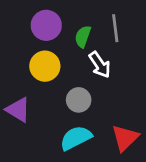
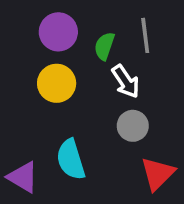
gray circle: (79, 100) -> (133, 126), moved
purple triangle: (18, 110) -> (23, 177), moved
cyan semicircle: (76, 138) -> (71, 159), moved, turned -80

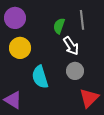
purple circle: (58, 32) -> (15, 18), moved
yellow circle: (57, 83) -> (20, 48), moved
cyan semicircle: (71, 159) -> (40, 77), moved

